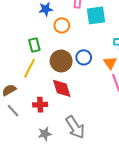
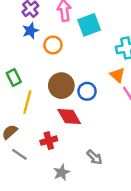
green rectangle: (34, 45) -> (14, 77), moved
blue circle: (84, 57) -> (87, 91), moved
gray arrow: (75, 127) -> (94, 157), size x0.6

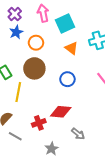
orange triangle: (117, 75) -> (71, 48), moved
brown circle: (61, 86) -> (34, 68), moved
red diamond: (69, 116) -> (61, 112), moved, turned -50

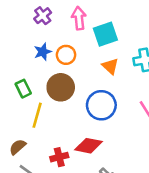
blue star: (16, 32) -> (43, 52), moved
blue circle: (67, 79) -> (101, 105), size x1.5

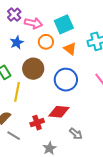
pink arrow: (79, 18) -> (33, 23), moved, turned 114
orange circle: (66, 55) -> (46, 42), moved

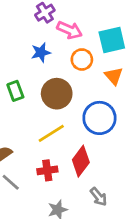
yellow line: (17, 92) -> (51, 133), moved, turned 36
red diamond: (59, 112) -> (81, 161), turned -70

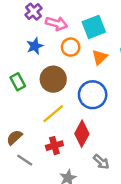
orange triangle: (114, 76) -> (100, 57), turned 35

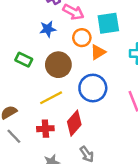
orange triangle: (100, 57) -> (98, 52), moved
green rectangle: (18, 82) -> (24, 60), turned -49

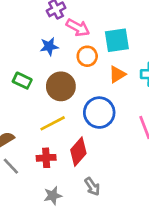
orange triangle: (98, 52) -> (117, 74), moved

